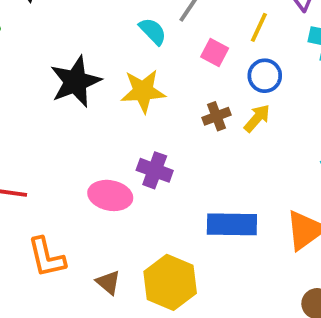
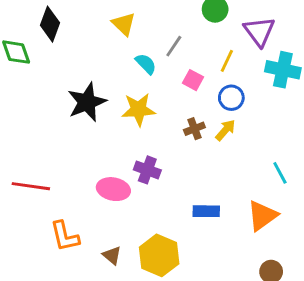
blue rectangle: (232, 224) -> (206, 211), size x0.7

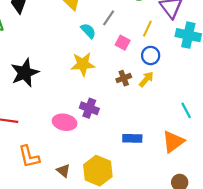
black star: (87, 102) -> (25, 73), moved

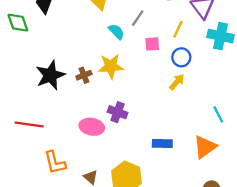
pink square: (123, 43) -> (152, 44), turned -32
brown cross: (124, 78) -> (84, 75), moved

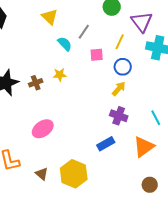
yellow star: (111, 66) -> (60, 75), size x0.6
purple cross: (118, 112) -> (119, 116), moved
pink ellipse: (92, 127) -> (43, 129), turned -45
blue rectangle: (162, 144) -> (106, 144), turned -30

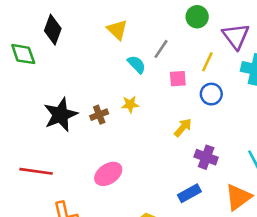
yellow arrow: (119, 89) -> (183, 128), moved

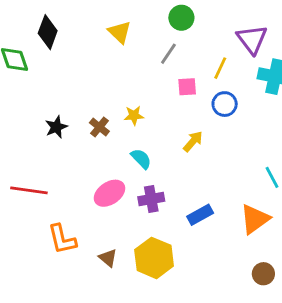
green circle: (197, 17) -> (181, 18), moved
cyan semicircle: (137, 64) -> (141, 159), moved
black star: (61, 115) -> (56, 127), size x0.6
brown cross: (99, 115) -> (99, 127), turned -30
purple cross: (206, 157) -> (151, 199), moved, turned -30

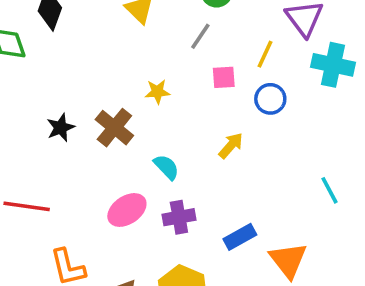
yellow star: (134, 116) -> (157, 92), moved
brown cross: (99, 127) -> (114, 128), size x1.5
orange triangle: (255, 219) -> (288, 260), moved, turned -32

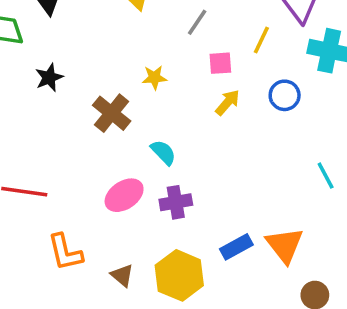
blue circle: (270, 99) -> (285, 95), moved
black star: (61, 128) -> (49, 77), moved
yellow arrow: (231, 145) -> (227, 102), moved
blue rectangle: (240, 237) -> (236, 247), moved

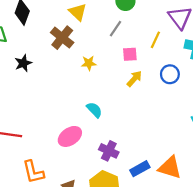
brown cross: (112, 113) -> (62, 38), moved
purple cross: (176, 202) -> (109, 151), moved, turned 36
orange triangle: (285, 245) -> (170, 168), turned -35

